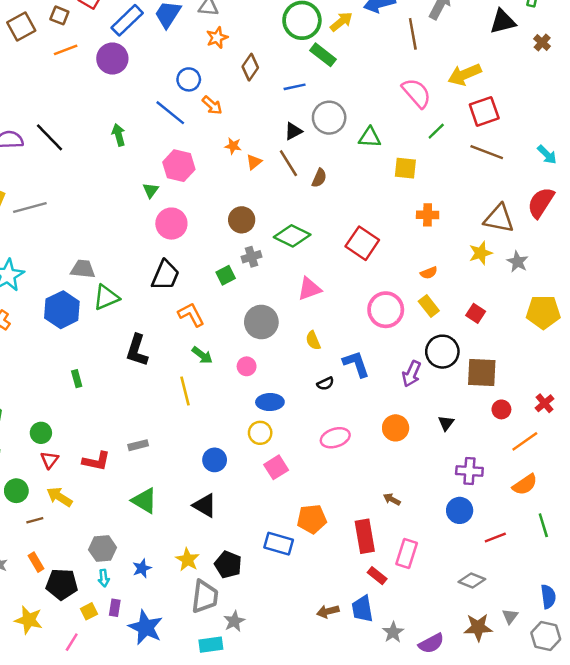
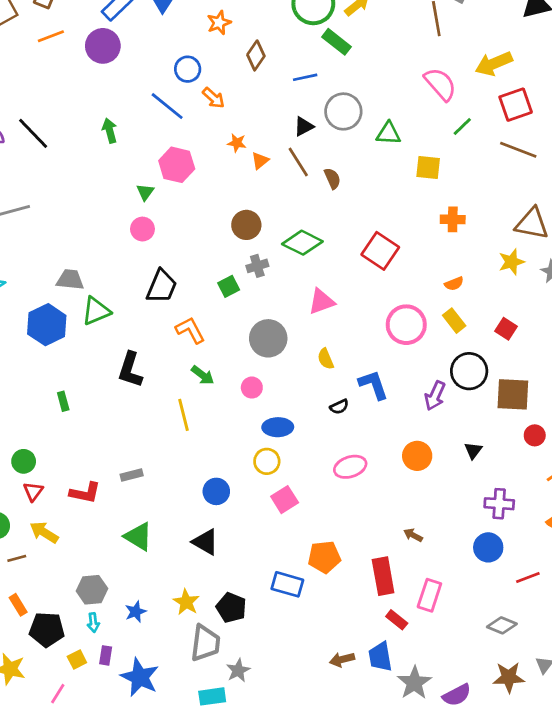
brown semicircle: (319, 178) -> (332, 178), turned -48
pink circle: (171, 224) -> (142, 229), moved, size x0.7
gray star: (393, 632) -> (414, 683), size x1.4

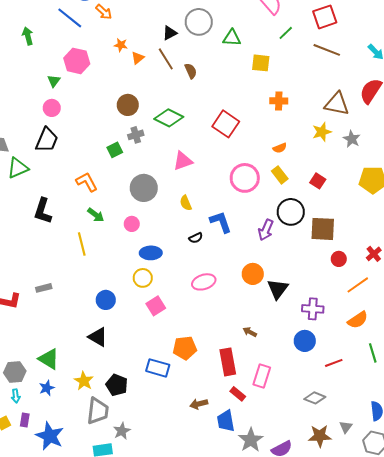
black trapezoid: (162, 286) -> (47, 140), moved
black triangle: (473, 450) -> (278, 289), moved, size x1.6
green triangle: (138, 537) -> (49, 359), moved
brown arrow: (342, 659) -> (199, 404), moved

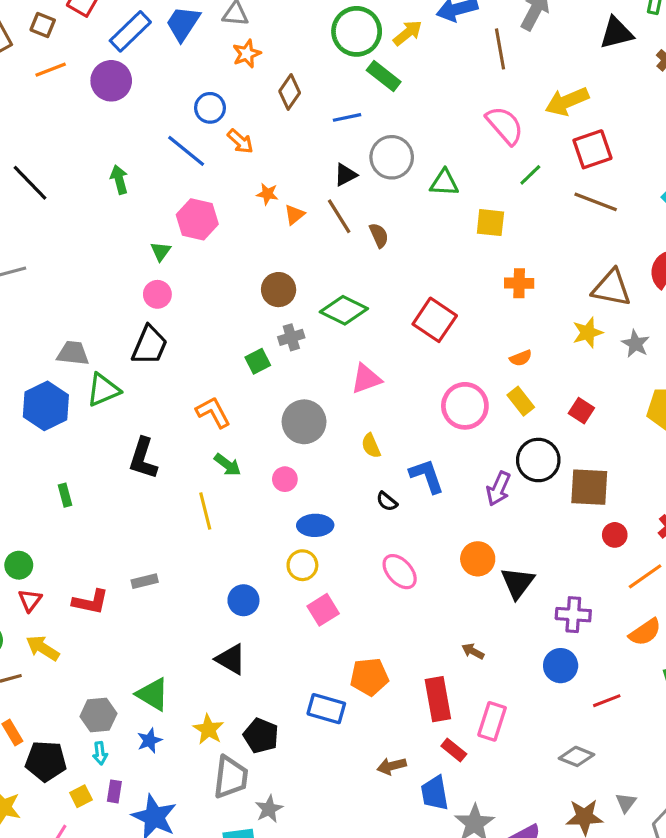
black semicircle: (196, 238) -> (387, 501), turned 64
pink ellipse: (204, 282) -> (400, 572), turned 65

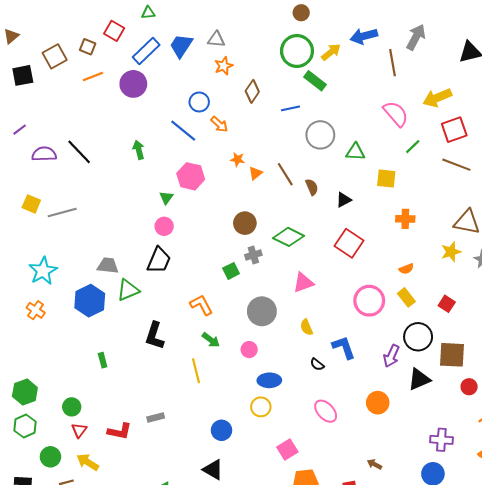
black triangle: (345, 175) -> (344, 200), moved
black triangle: (518, 583) -> (419, 379), moved, turned 30
pink square: (323, 610) -> (287, 449), moved

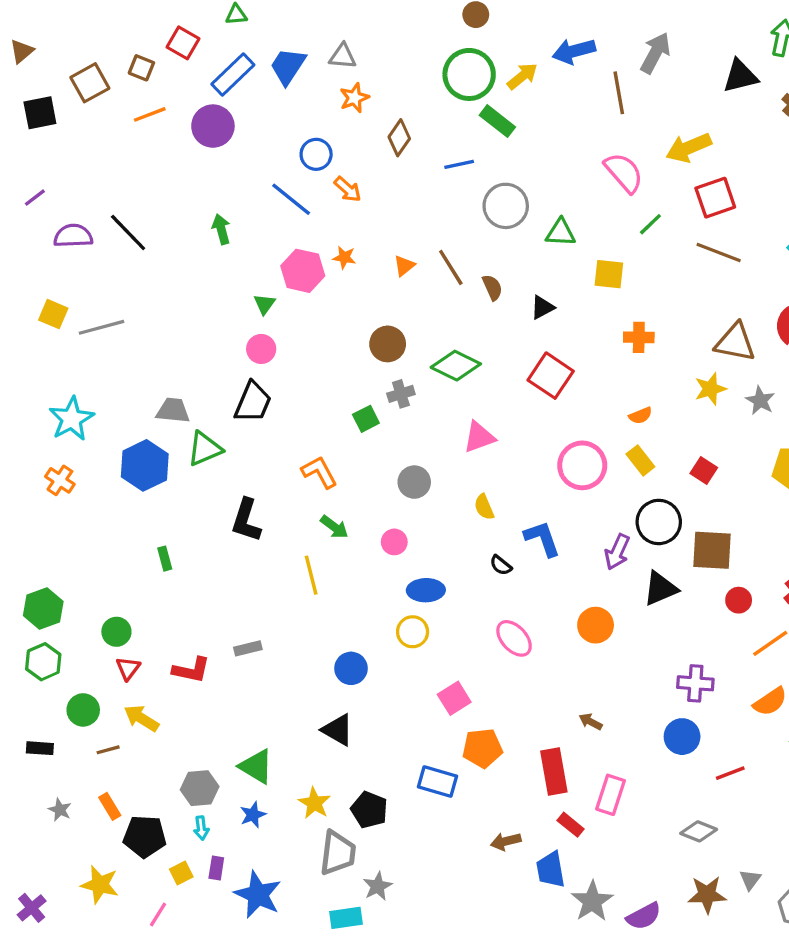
orange star: (237, 159) -> (344, 257), moved
gray circle: (262, 311) -> (414, 482), size x0.7

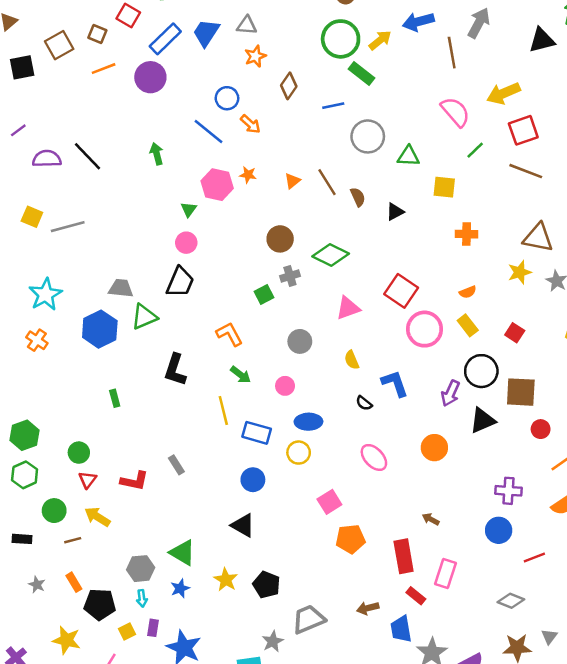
red square: (551, 376) -> (401, 291), moved
gray rectangle: (248, 648) -> (176, 465), turned 72
blue rectangle: (438, 781) -> (257, 433), moved
gray trapezoid: (338, 853) -> (308, 619), moved, turned -120

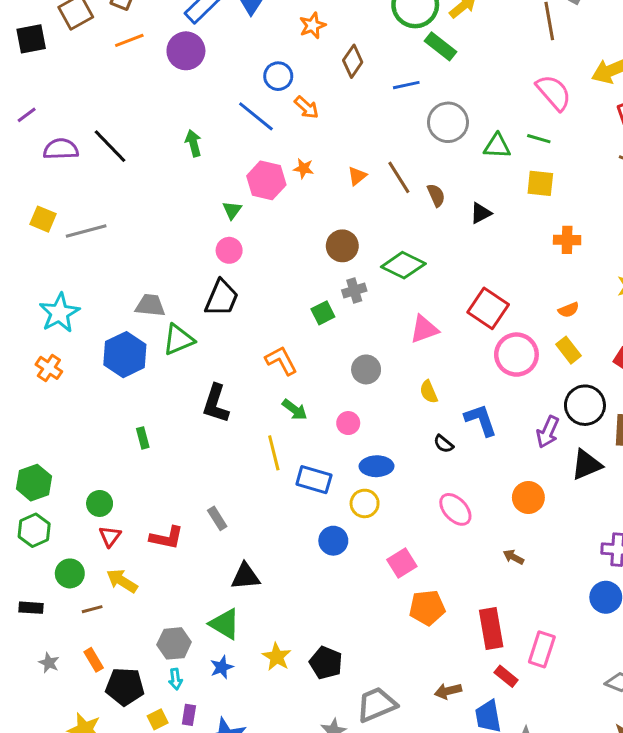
green line: (475, 150) -> (539, 139), moved, turned 60
blue circle: (253, 480) -> (333, 541), moved
brown arrow: (431, 519) -> (513, 557), moved
black triangle: (243, 525) -> (245, 576), moved, turned -35

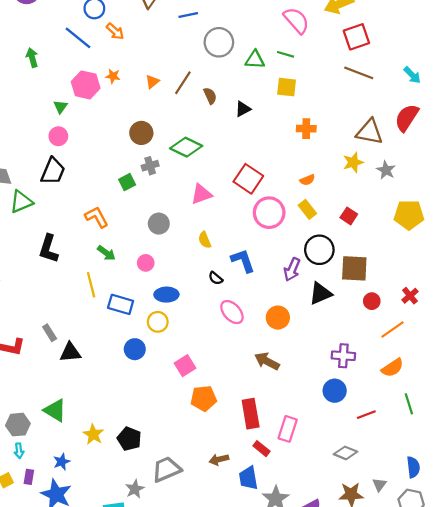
brown line: (399, 177) -> (183, 83), turned 65
pink ellipse: (455, 509) -> (232, 312), moved
brown arrow: (513, 557) -> (267, 361), size x1.6
black triangle: (245, 576) -> (70, 352), moved
blue star: (222, 667) -> (62, 462), moved

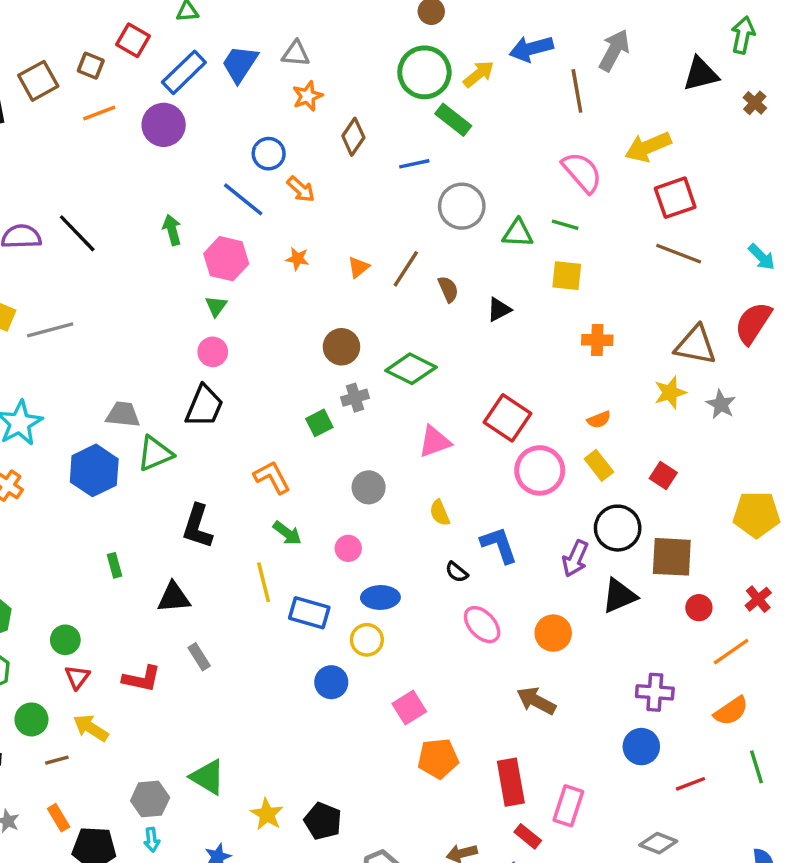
pink hexagon: (86, 85) -> (226, 259), moved
yellow pentagon: (409, 215) -> (756, 514), moved
black triangle: (70, 352) -> (174, 597), moved

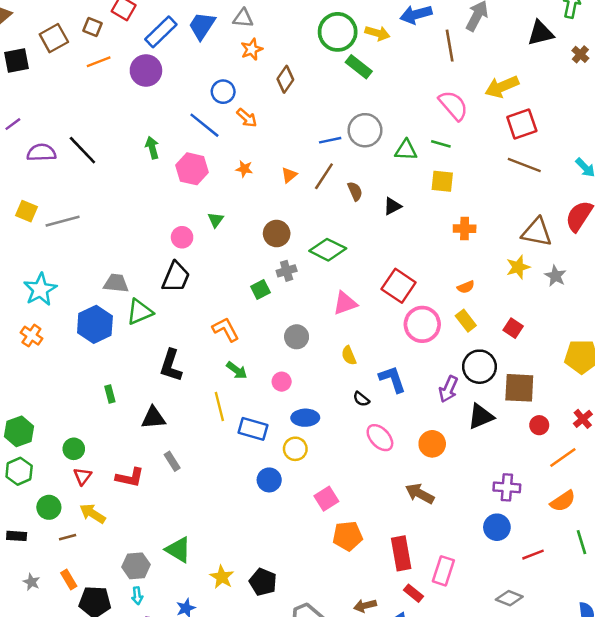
yellow arrow: (479, 74) -> (377, 33), turned 55
blue line: (414, 164) -> (330, 140), moved
green triangle: (216, 306) -> (216, 220), moved

